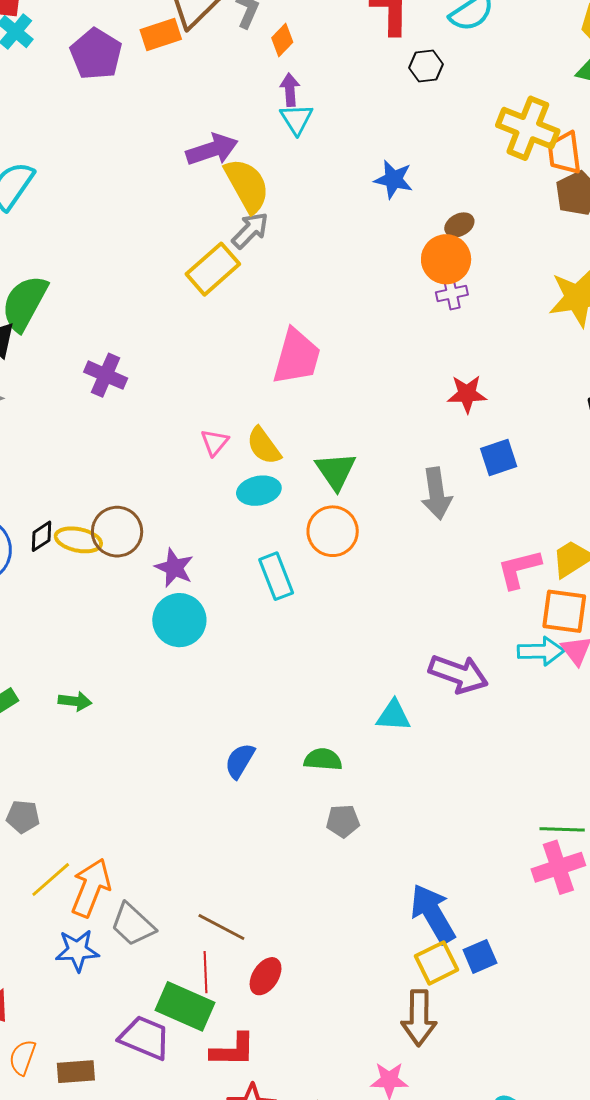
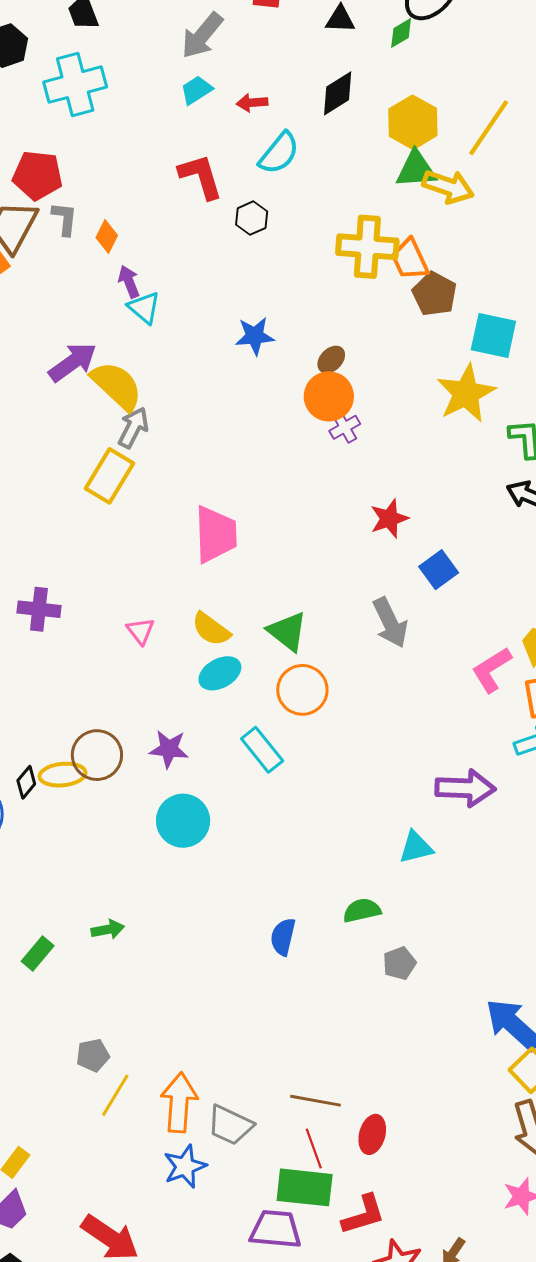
pink triangle: (215, 442) -> (140, 631), moved
purple star: (174, 568) -> (169, 749), moved
yellow line: (51, 880) -> (115, 1095), moved

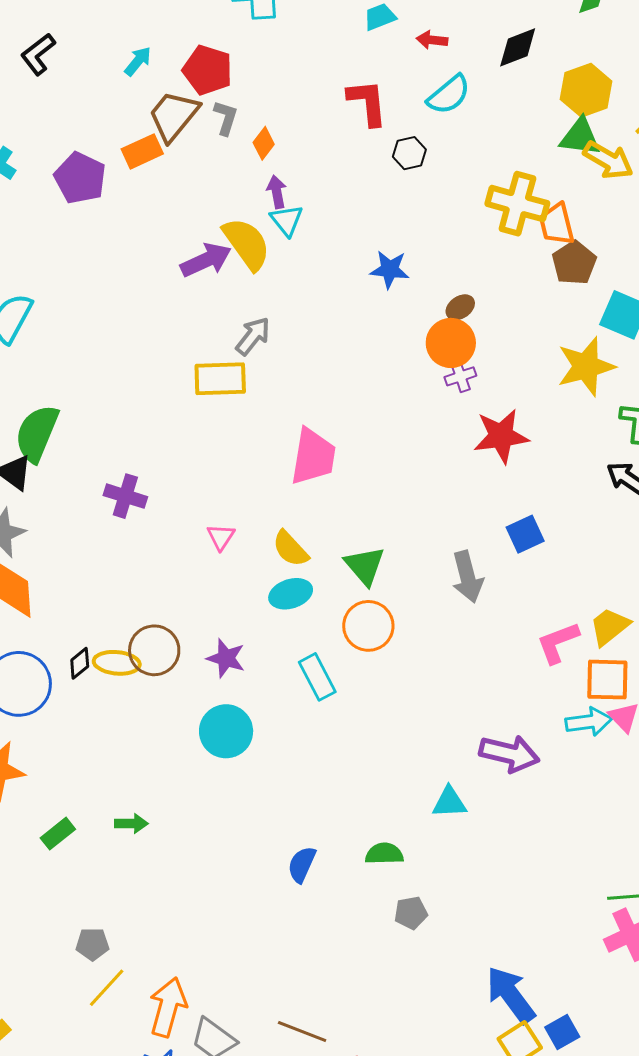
yellow semicircle: (117, 386) -> (247, 244), moved
yellow rectangle: (109, 476) -> (220, 379), turned 46
red star: (389, 519) -> (501, 436), moved, size x1.4

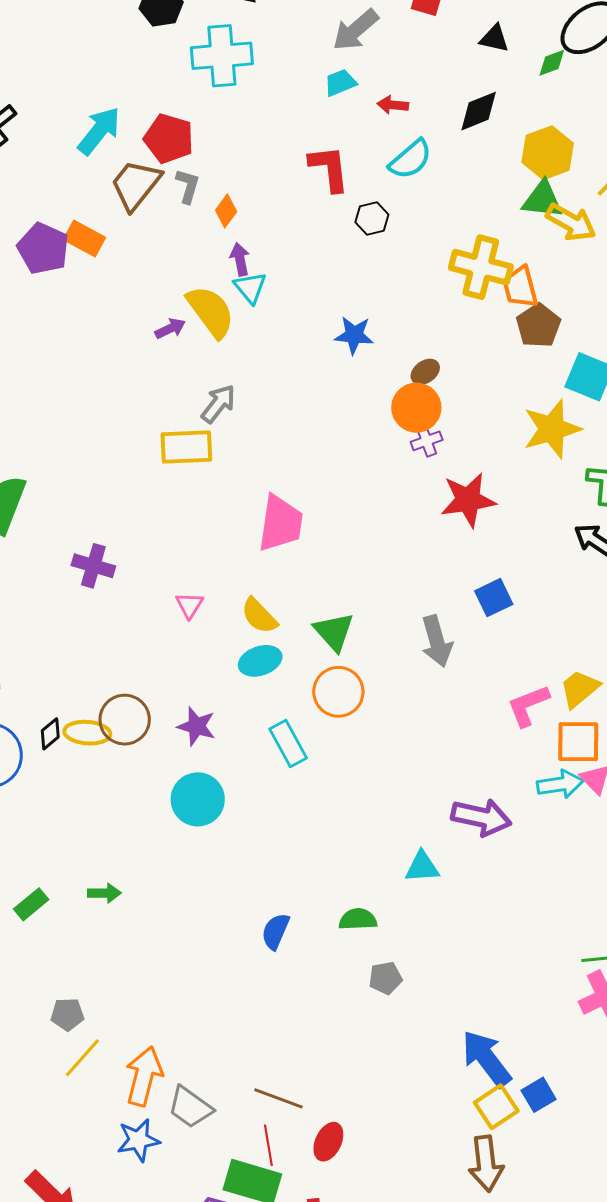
cyan arrow: (138, 61) -> (99, 131), size x1.6
orange rectangle: (142, 151) -> (84, 238), moved, turned 54
purple arrow: (206, 260) -> (170, 329), size x0.6

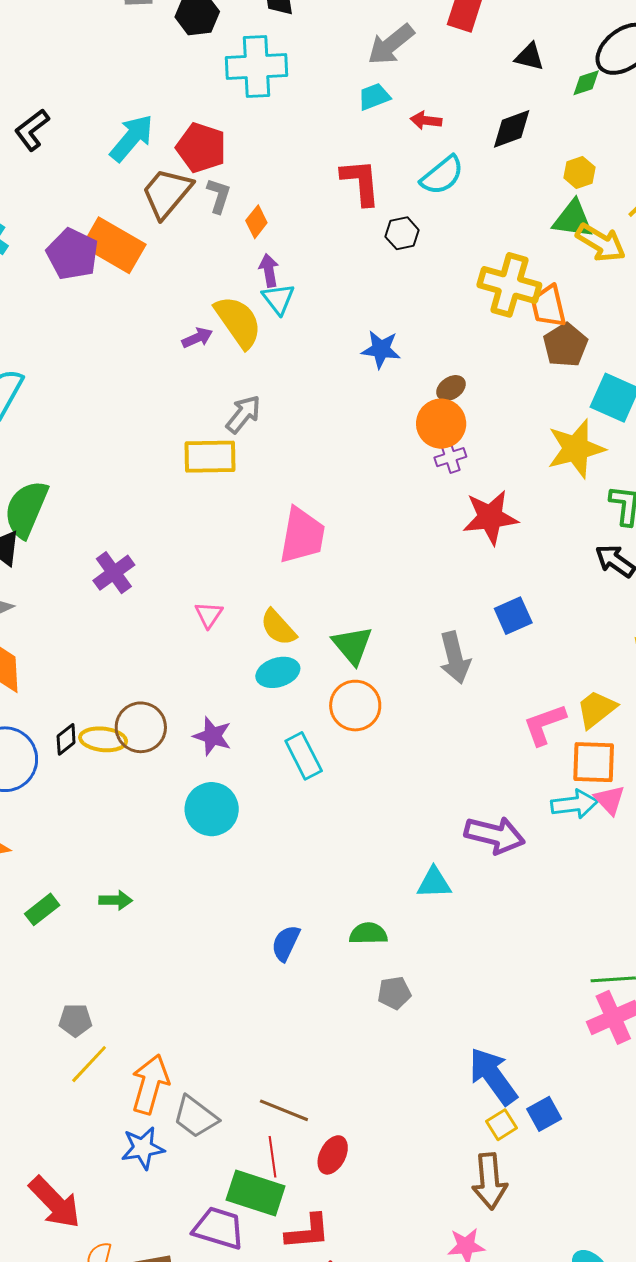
yellow hexagon: (548, 153) -> (579, 173), size x0.6
orange rectangle: (84, 238) -> (114, 245), size x1.5
purple cross: (93, 566) -> (114, 573), turned 36
yellow square: (496, 1107) -> (501, 1125), size x0.7

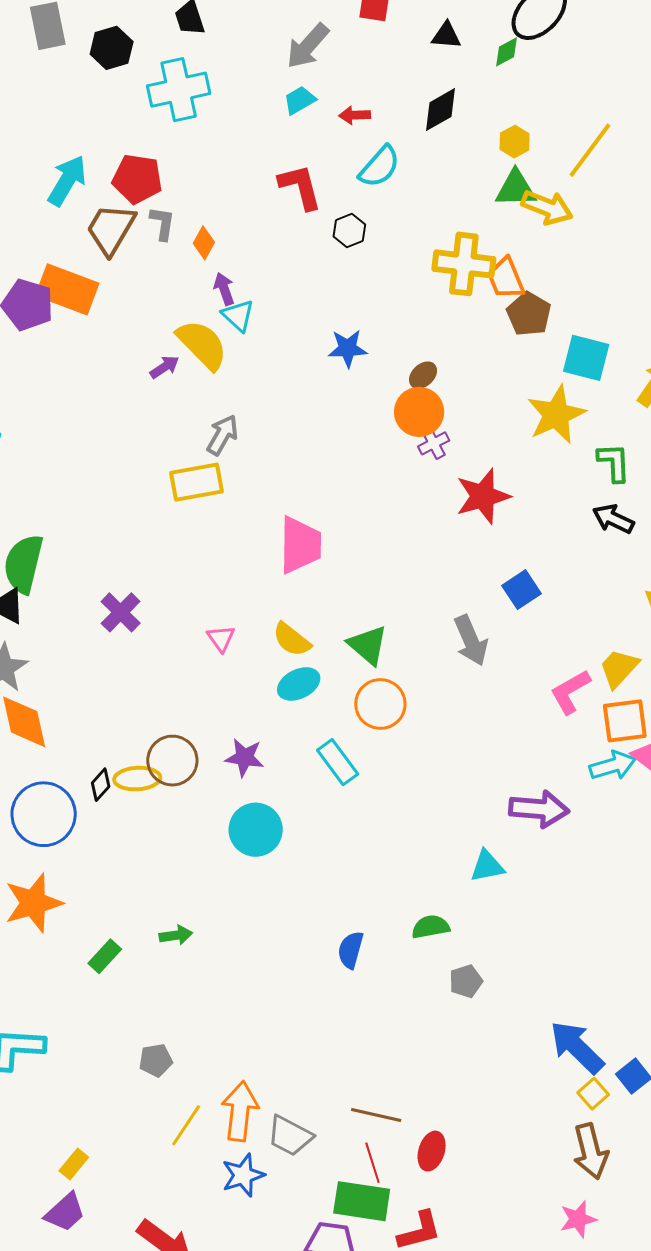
yellow line: (89, 1064) -> (186, 1125), moved

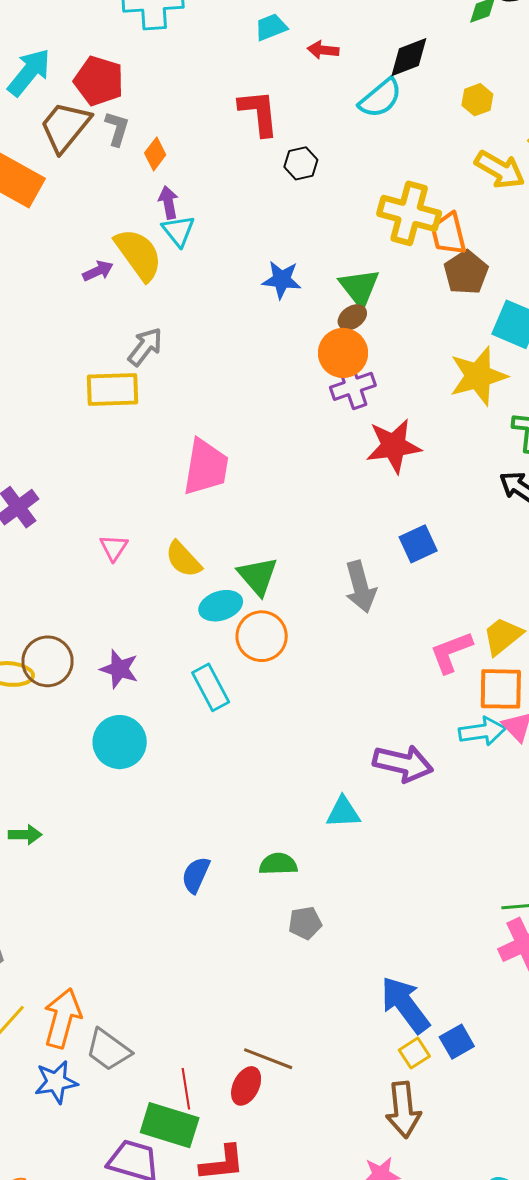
cyan semicircle: (379, 167) -> (380, 98), moved
green triangle: (516, 189) -> (359, 288), moved, turned 45
purple cross: (434, 443) -> (353, 386), size x1.4
cyan ellipse: (299, 684) -> (221, 606), moved
brown line: (376, 1115) -> (268, 1059), moved

